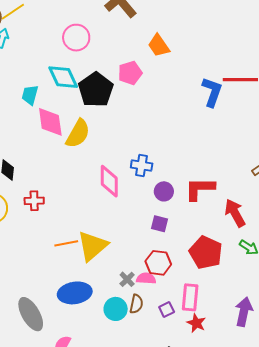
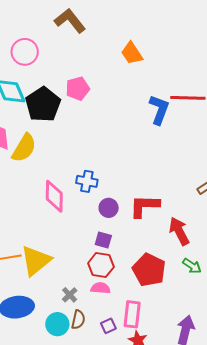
orange trapezoid: (159, 46) -> (132, 53), moved
red hexagon: (158, 263) -> (101, 265), moved
pink semicircle: (146, 278) -> (100, 288), moved

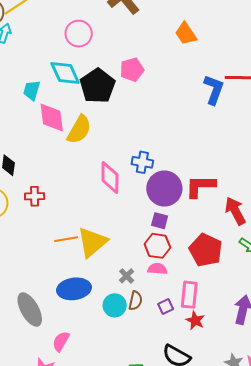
purple circle: (109, 208) -> (164, 188), size x1.8

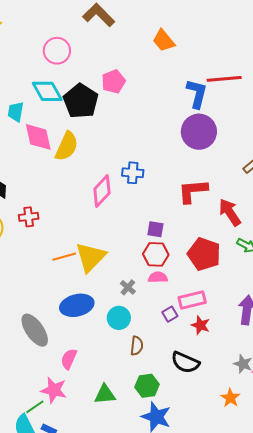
pink diamond: (110, 177) -> (102, 191), turned 48
purple circle: (164, 188) -> (199, 132), moved
pink rectangle: (189, 295) -> (192, 300), turned 76
brown semicircle: (135, 301) -> (137, 346), moved

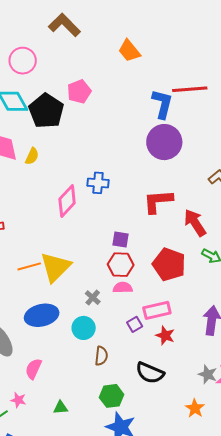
yellow semicircle: (67, 146) -> (32, 156), size x0.6
pink star: (54, 390) -> (18, 400), size x0.6
green triangle: (105, 394) -> (61, 408), moved, size x0.7

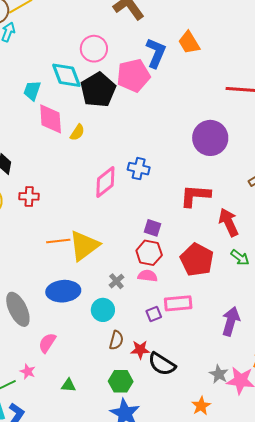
pink circle: (23, 61) -> (94, 49), moved
pink pentagon: (79, 92) -> (133, 75), size x1.4
blue L-shape: (162, 104) -> (156, 53), moved
red star: (165, 336) -> (140, 350), moved, turned -30

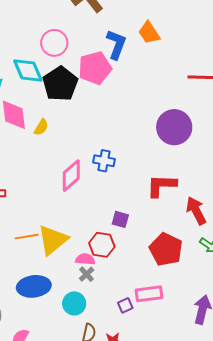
red hexagon: (149, 253) -> (102, 245), moved
pink semicircle: (148, 276) -> (85, 259), moved

